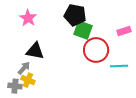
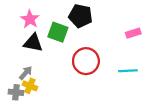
green square: (83, 30) -> (58, 32), moved
red circle: (96, 50) -> (86, 61), moved
black triangle: (35, 51) -> (33, 43), moved

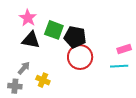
black pentagon: (81, 16) -> (75, 37), moved
pink rectangle: (133, 33) -> (124, 49), moved
yellow cross: (30, 86) -> (43, 80), moved

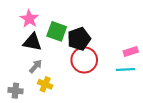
black pentagon: (75, 37) -> (79, 39), turned -30
gray arrow: (24, 68) -> (36, 66), moved

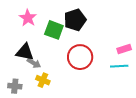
black pentagon: (79, 39) -> (75, 20), moved
black triangle: (32, 42) -> (25, 52), moved
gray arrow: (36, 66) -> (34, 63), turned 80

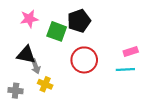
pink star: (28, 18) -> (29, 19), turned 30
gray arrow: (34, 63) -> (36, 66), turned 40

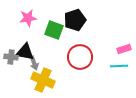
yellow cross: (45, 84) -> (43, 80), size x1.6
gray cross: (16, 91) -> (11, 57), moved

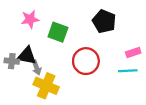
black pentagon: (75, 20) -> (104, 21), moved, turned -30

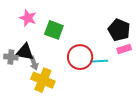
pink star: (30, 19) -> (28, 18), turned 30
black pentagon: (104, 21) -> (119, 30), moved
cyan line: (128, 71) -> (99, 61), moved

